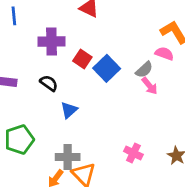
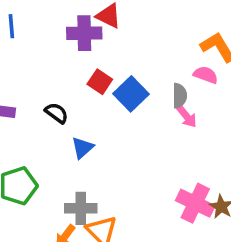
purple cross: (52, 41) -> (84, 33), moved
gray semicircle: (144, 70) -> (180, 96), turned -48
pink cross: (133, 153) -> (195, 203), moved, size x1.5

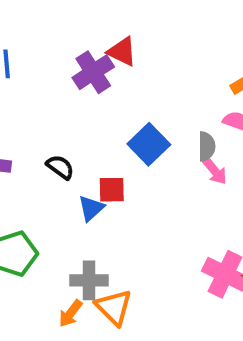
purple cross: (84, 33) -> (93, 72), turned -32
red square: (100, 82) -> (112, 190), moved, turned -35

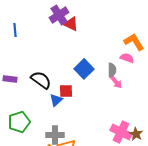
purple cross: (93, 72) -> (59, 15), moved
black semicircle: (60, 167) -> (41, 80), size x1.5

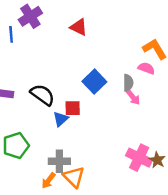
purple cross: (59, 15) -> (30, 16), moved

